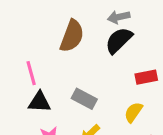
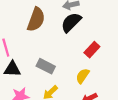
red rectangle: (146, 77) -> (92, 50), turned -35

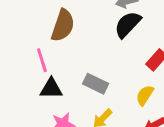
brown semicircle: (36, 19) -> (63, 25), moved

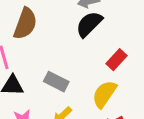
yellow semicircle: (145, 95) -> (104, 94), size x1.4

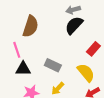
yellow semicircle: (104, 94) -> (86, 73), turned 108

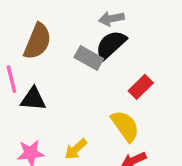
gray rectangle: (53, 65) -> (89, 58), moved
black triangle: (23, 69) -> (33, 99), moved

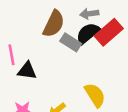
brown semicircle: (38, 41) -> (54, 24), moved
red rectangle: (141, 87) -> (109, 32), moved, size x1.5

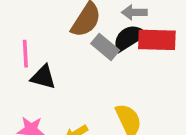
red rectangle: (109, 32) -> (157, 40), turned 36

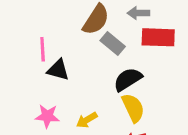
black semicircle: (129, 38) -> (128, 79), moved

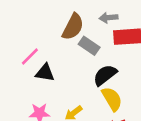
pink line: (43, 49) -> (30, 56), turned 54

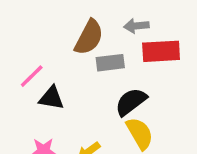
gray rectangle: (89, 46) -> (110, 63), turned -42

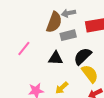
gray arrow: (136, 26) -> (68, 13), moved
black triangle: (51, 98) -> (56, 58), moved

